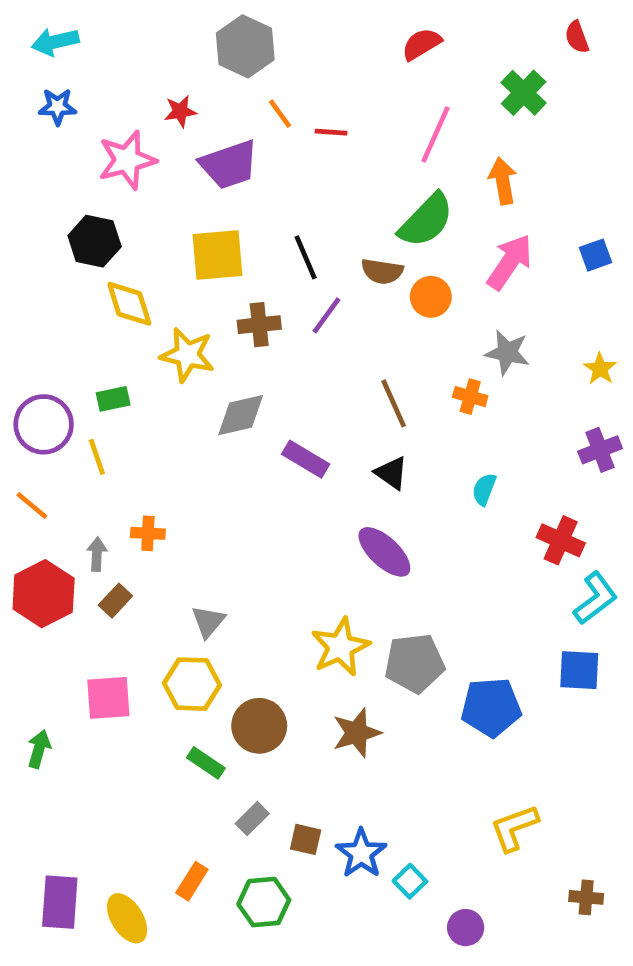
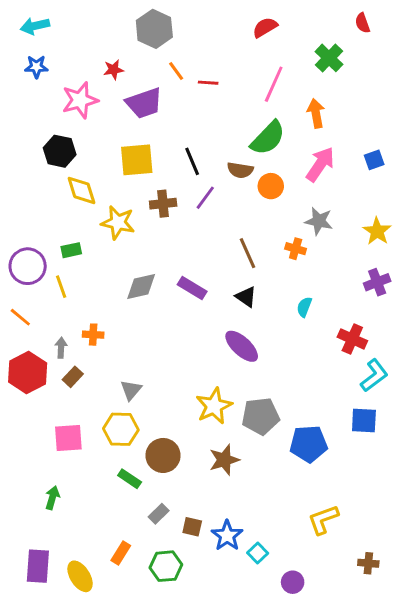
yellow star: (600, 369) -> (377, 231), size x1.4
gray diamond: (241, 415) -> (141, 287), moved
green arrow: (39, 749) -> (52, 498), moved

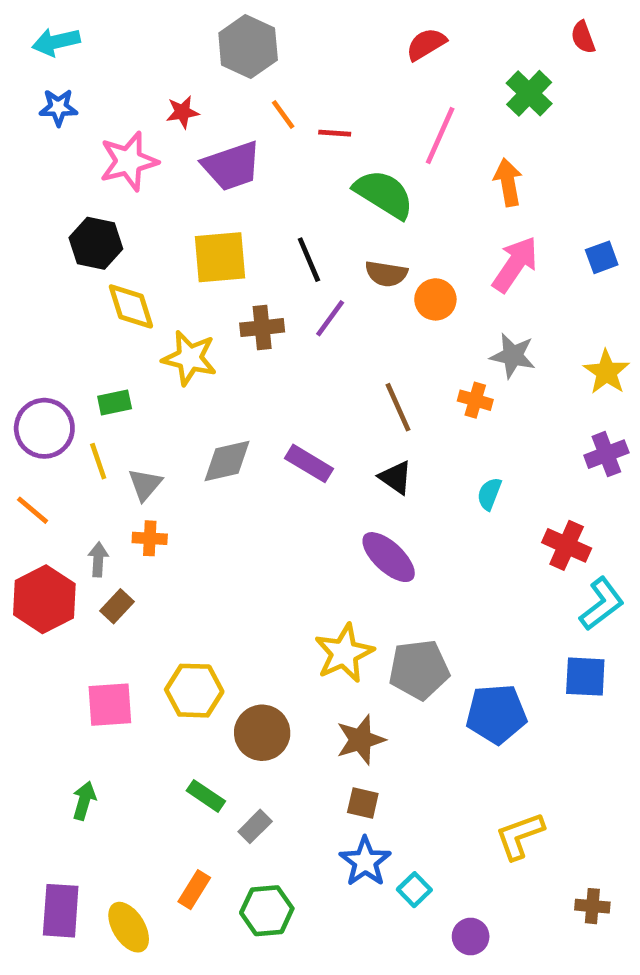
green semicircle: (268, 138) -> (384, 194), moved, turned -102
gray triangle: (131, 390) -> (145, 484), moved
green rectangle: (130, 479) -> (206, 796), moved
brown square: (192, 527) -> (363, 803), moved

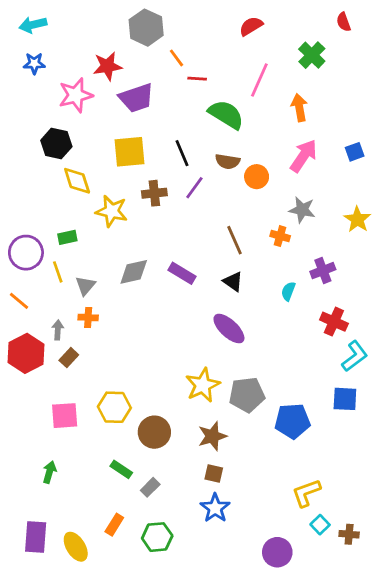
red star: (182, 112) -> (107, 66), size x1.5
orange line: (283, 114) -> (176, 58), moved
purple cross: (606, 454) -> (323, 271), moved
cyan square: (414, 890) -> (320, 525), moved
purple circle: (471, 937) -> (277, 552), size x1.4

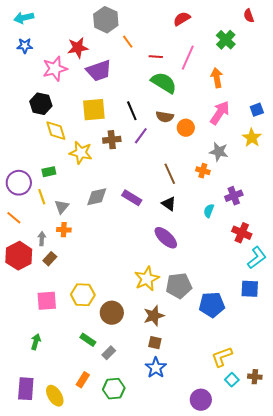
red line: (197, 79) -> (156, 57), moved
yellow star: (357, 219) -> (252, 138), moved
brown cross: (349, 534) -> (255, 377), moved

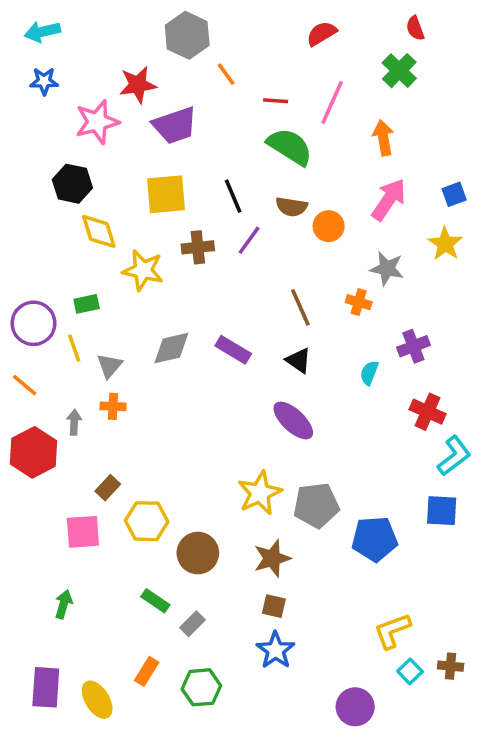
red semicircle: (249, 16) -> (415, 28), moved
brown rectangle: (50, 259) -> (108, 488), moved

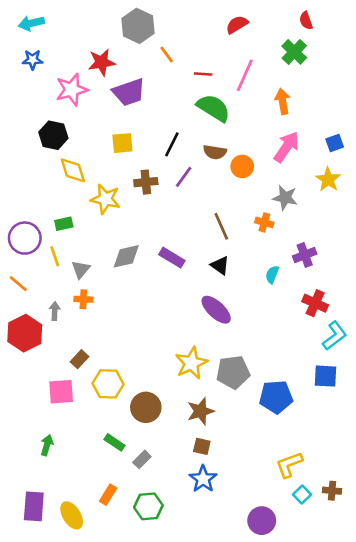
yellow square: (166, 194) -> (122, 143), size x0.7
black line: (233, 196) -> (172, 144), turned 50

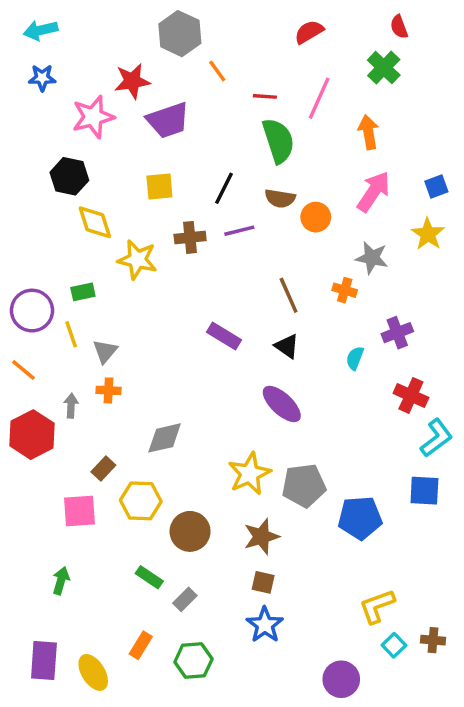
green semicircle: (214, 108) -> (278, 141), turned 40
purple line: (184, 177) -> (239, 231), turned 40
gray diamond: (126, 256) -> (165, 438), moved

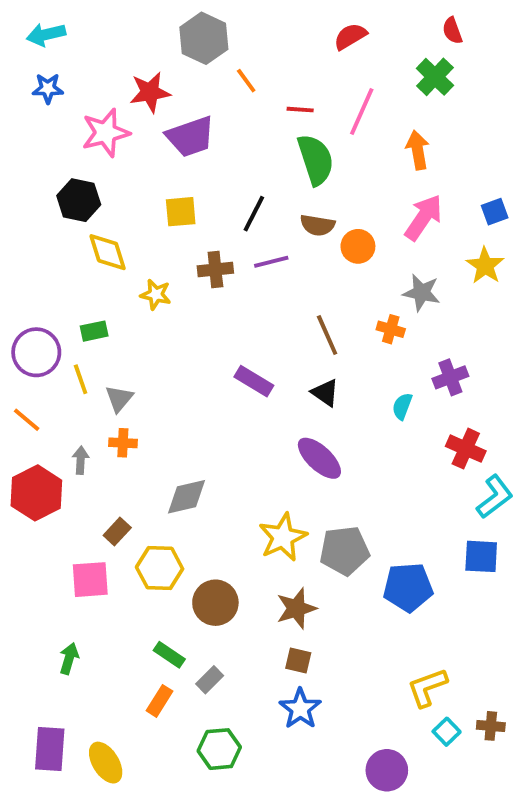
yellow star: (137, 260) -> (156, 295), size x0.7
orange rectangle: (141, 645) -> (160, 701), moved

